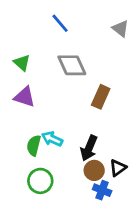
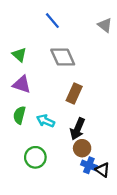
brown rectangle: (101, 97) -> (74, 93), moved
green semicircle: (34, 145) -> (19, 115), moved
black triangle: (118, 168) -> (103, 170), moved, turned -49

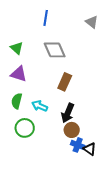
blue line: (52, 21) -> (46, 18), turned 49
green circle: (35, 157) -> (25, 128), moved

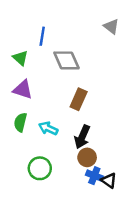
blue line: (46, 18) -> (42, 36), moved
green circle: (25, 128) -> (40, 168), moved

